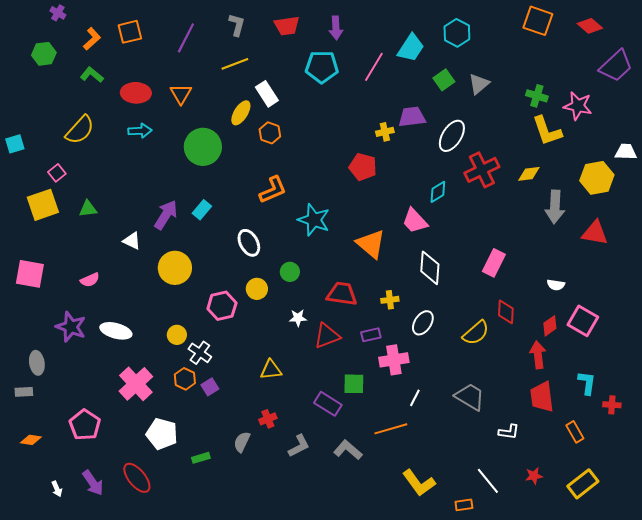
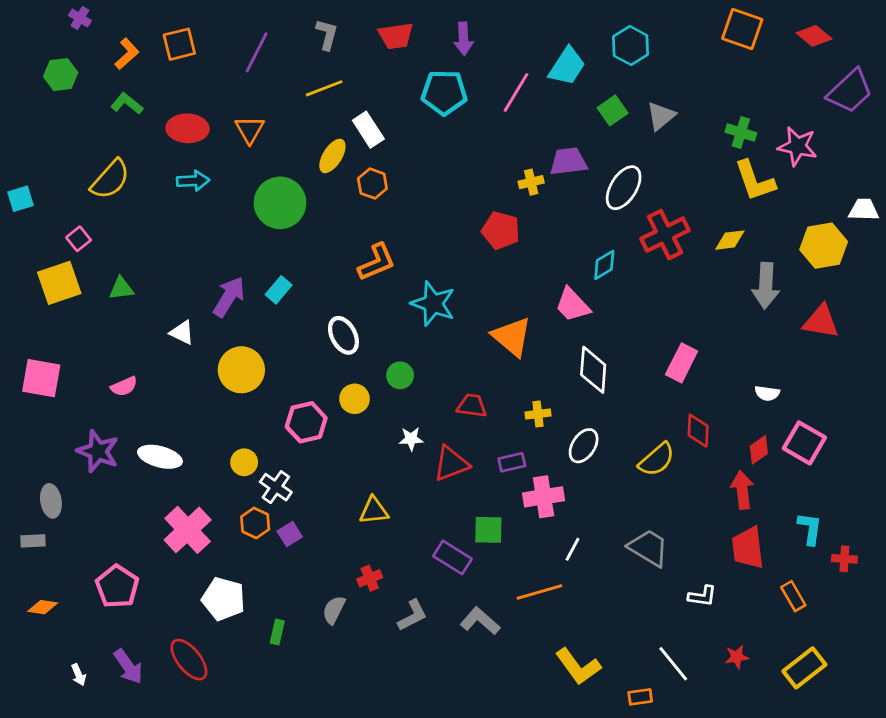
red trapezoid: (342, 294) -> (472, 406), size x0.7
green rectangle: (201, 458) -> (277, 632), turned -60

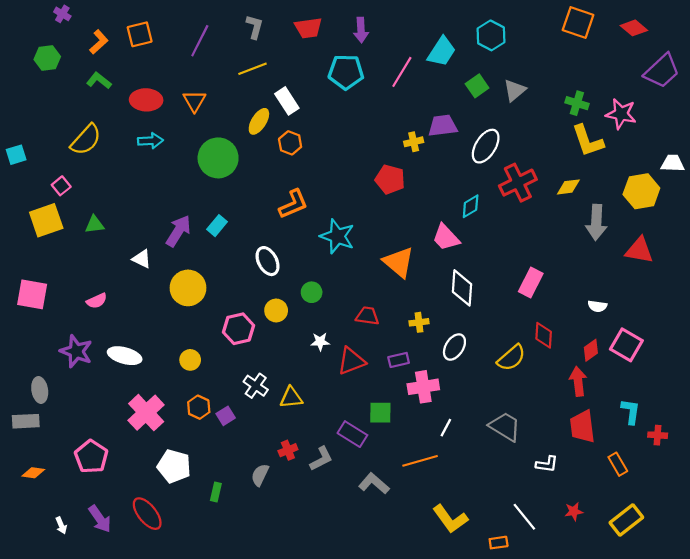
white cross: (276, 487) -> (256, 386), moved
gray rectangle: (33, 541) -> (26, 421), size x1.4
gray L-shape: (412, 615) -> (321, 459), moved

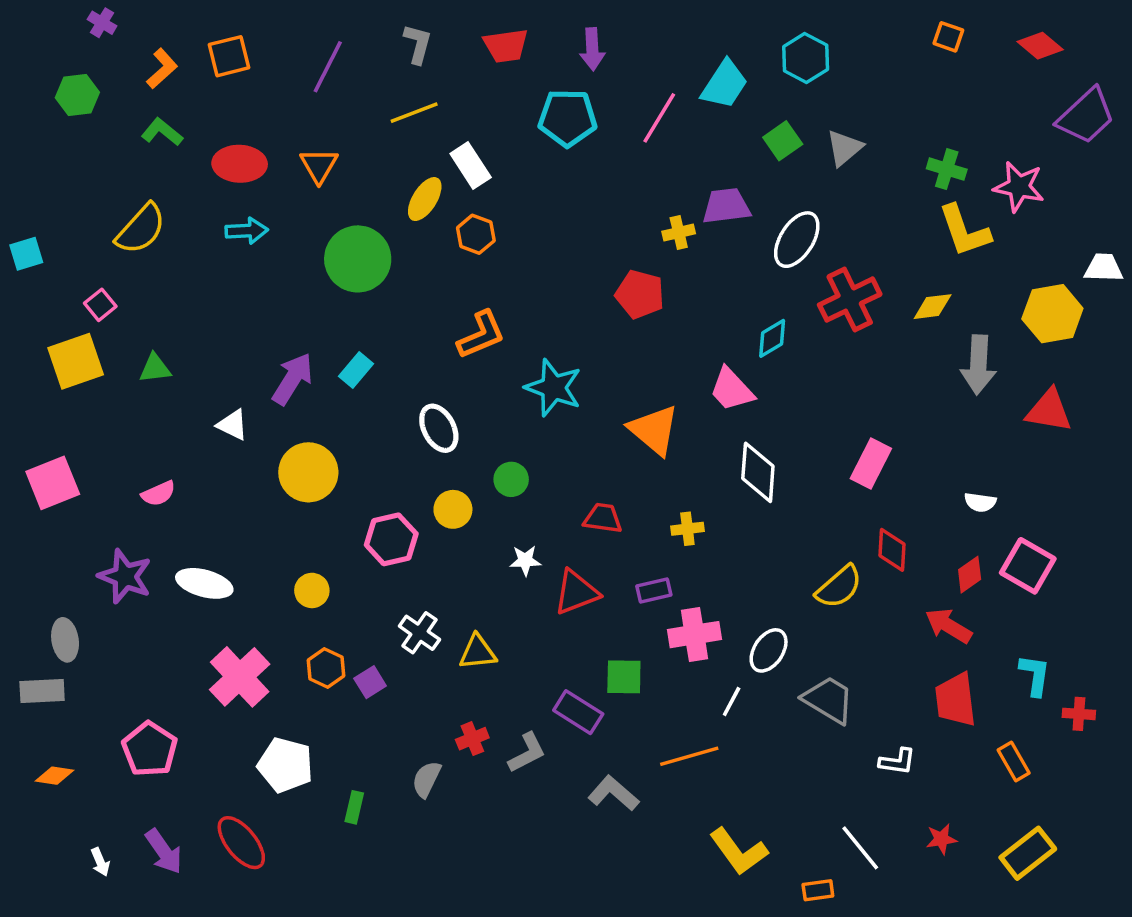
orange square: (578, 23) -> (948, 37), size x0.6
pink square: (32, 294) -> (53, 483), turned -32
white ellipse: (454, 347) -> (769, 650), moved
red arrow: (578, 381) -> (948, 626), turned -52

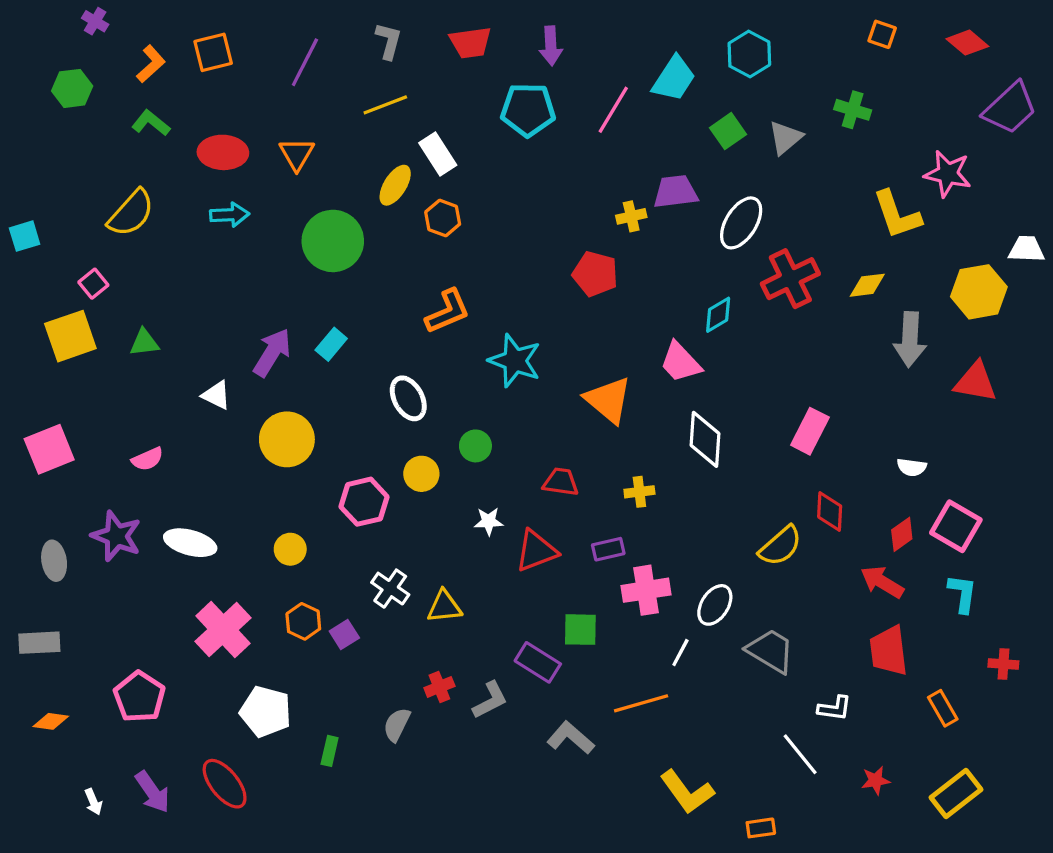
green cross: (947, 169) -> (853, 110), moved
gray ellipse: (65, 640) -> (54, 561), moved
cyan L-shape: (1035, 675) -> (962, 593), moved
white line: (860, 848) -> (800, 754), moved

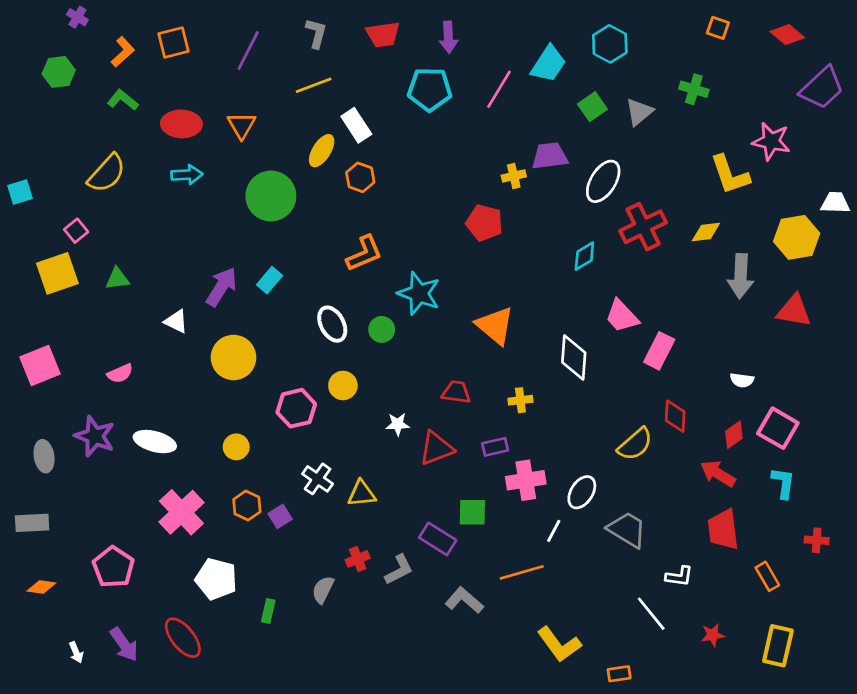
pink trapezoid: (680, 362) -> (622, 316), moved
green circle: (475, 446) -> (382, 329), moved
yellow rectangle: (956, 794) -> (778, 646), turned -39

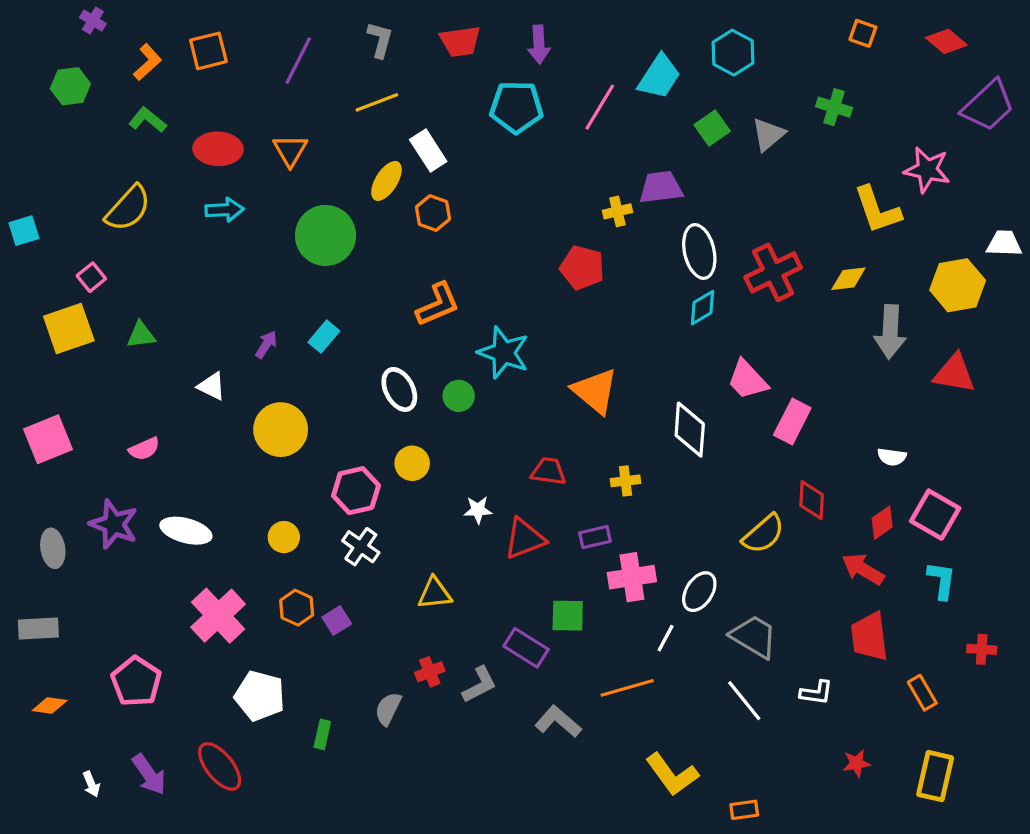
white ellipse: (603, 181) -> (699, 252), moved, turned -45
purple arrow: (222, 287) -> (266, 345), size x0.6
white cross: (318, 479) -> (361, 547), moved
white line: (651, 614) -> (744, 701), moved

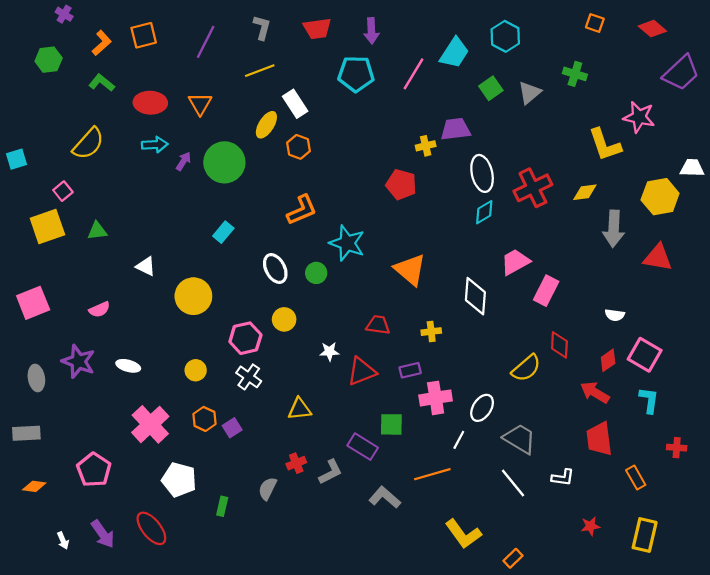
purple arrow: (266, 345) -> (183, 161), moved
pink trapezoid: (747, 380) -> (515, 262), turned 104
white ellipse: (186, 531) -> (128, 366), size x0.7
orange rectangle: (744, 810) -> (513, 558), turned -36

